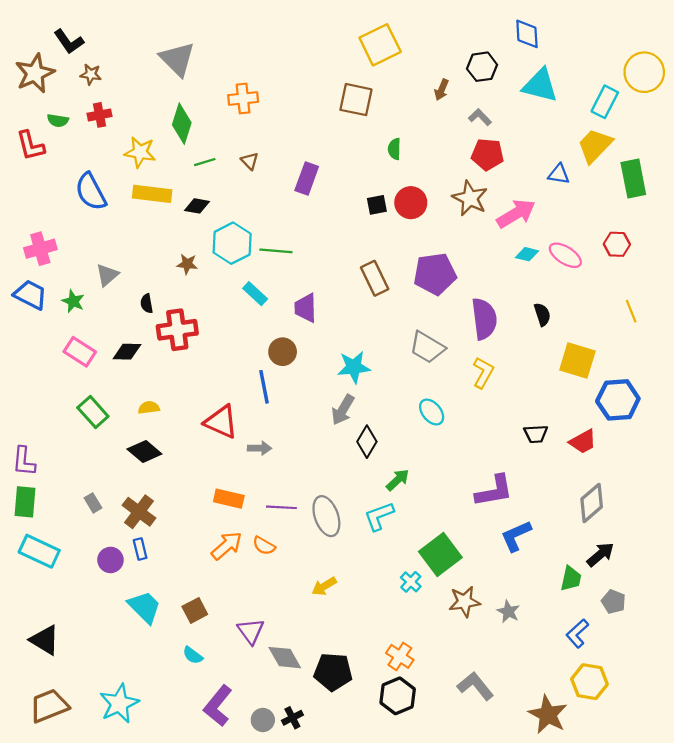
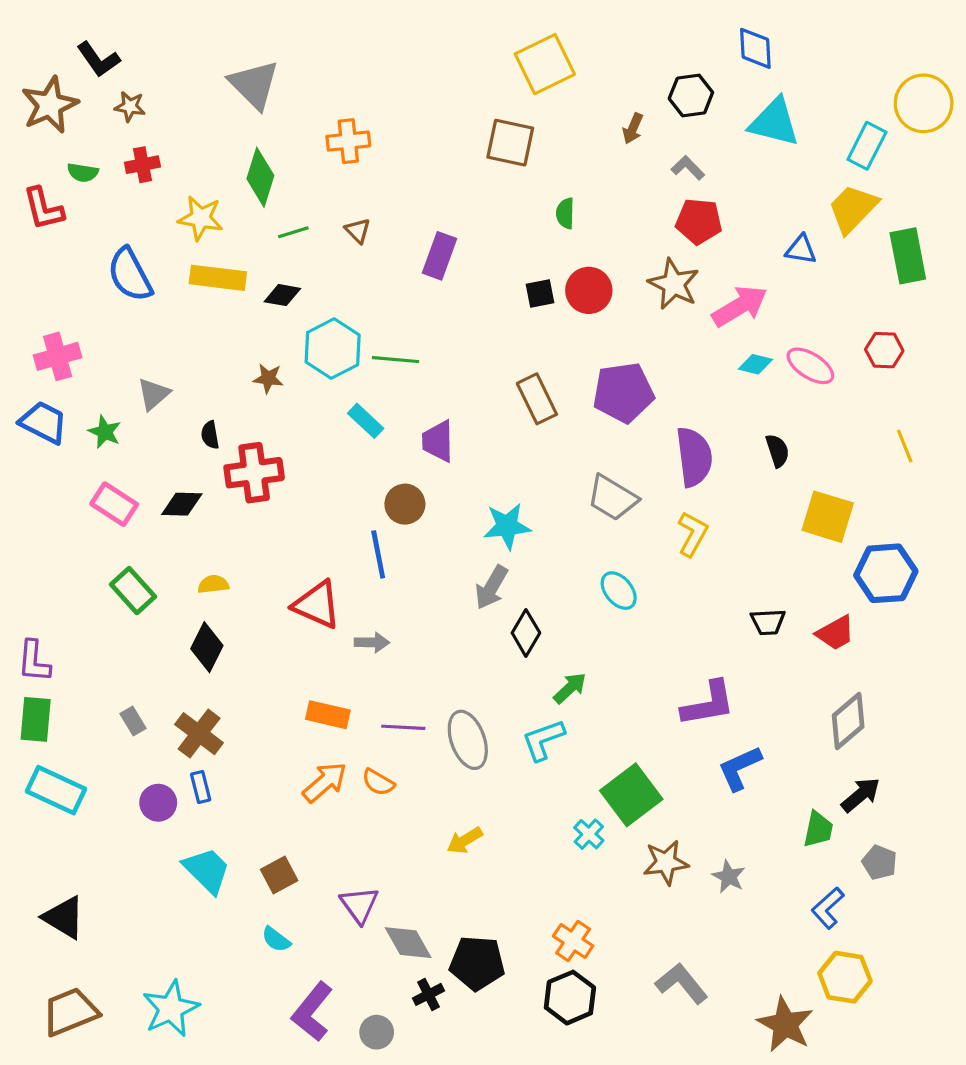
black diamond: (144, 451) -> (207, 647), turned 76
black cross: (292, 718) -> (428, 994), moved

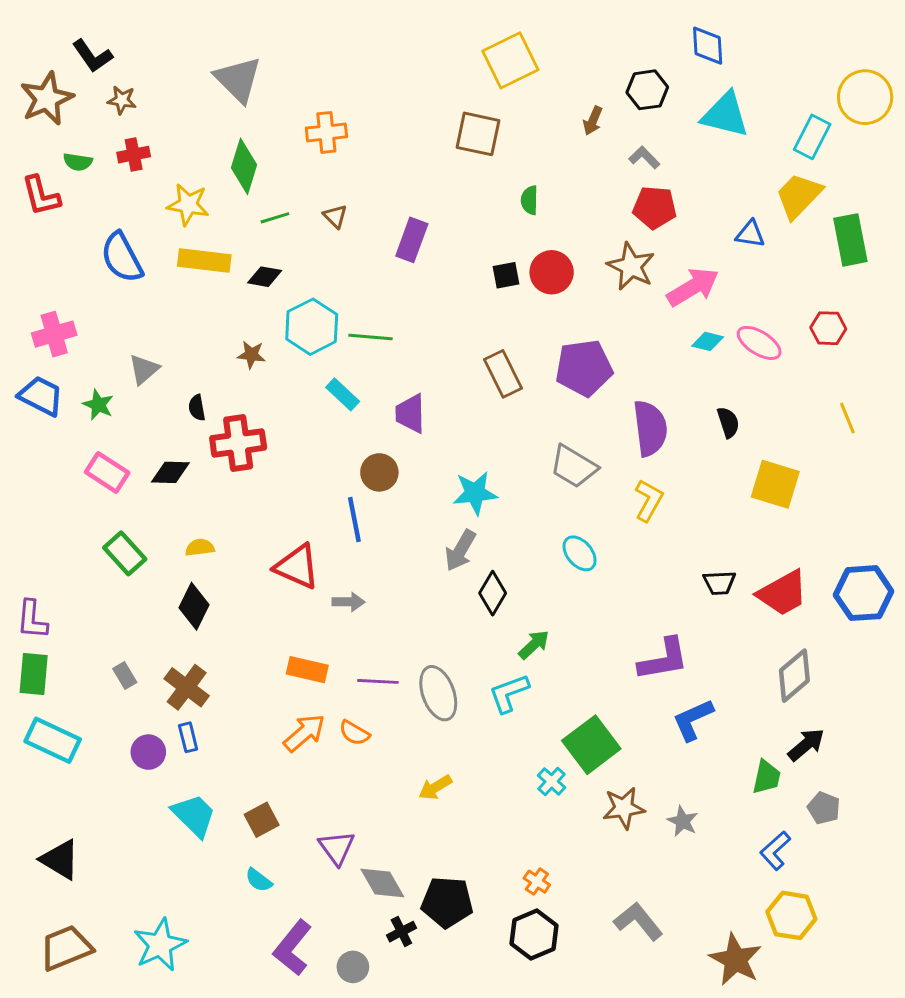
blue hexagon: (886, 573) -> (864, 593), moved
red trapezoid: (836, 633) -> (783, 593), size x1.4
orange cross: (573, 941) -> (537, 882), size x0.7

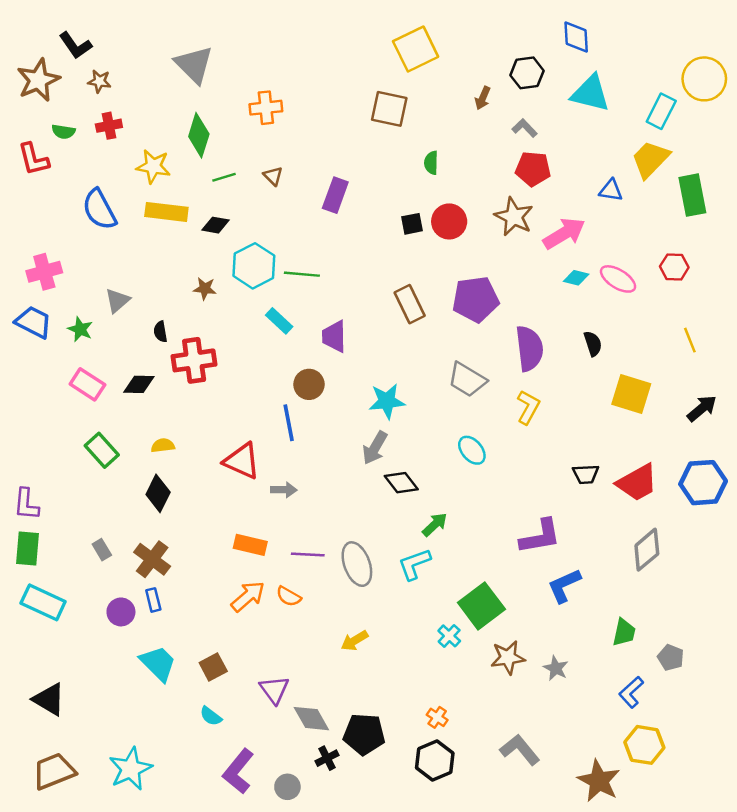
black diamond: (493, 593) -> (401, 483), turned -68
black arrow: (806, 745) -> (702, 408), moved

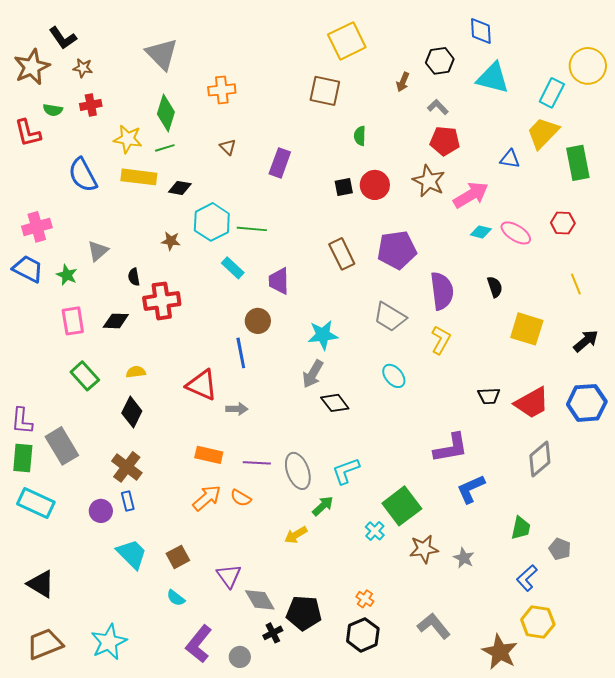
green line: (224, 177) -> (165, 148), moved
pink rectangle: (87, 384) -> (73, 321), turned 48
green arrow: (435, 525) -> (323, 506), moved
gray rectangle: (102, 550) -> (62, 446), moved, size x2.0

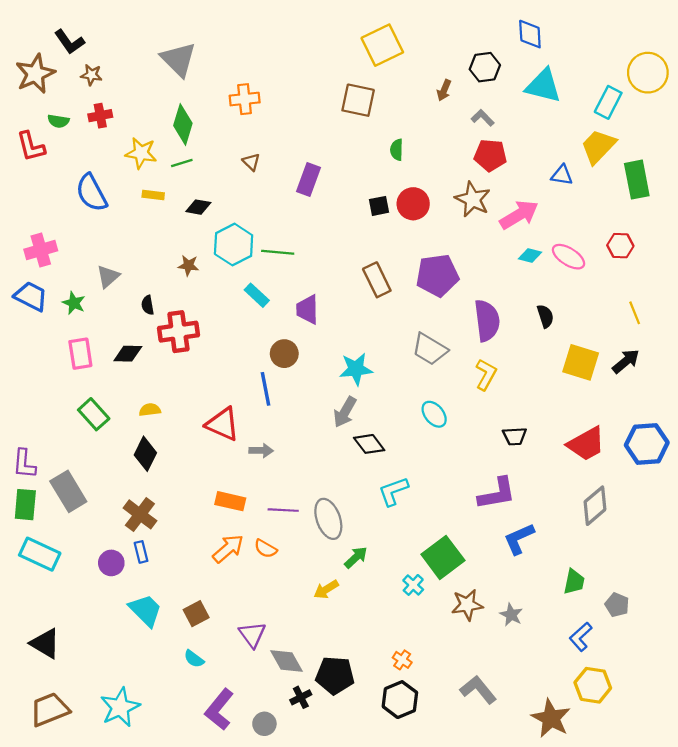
yellow rectangle: (139, 177) -> (153, 195), size x0.6
black arrow: (586, 341) -> (626, 361), moved
black trapezoid: (489, 396) -> (515, 436), moved
cyan L-shape: (346, 471) -> (393, 491), moved

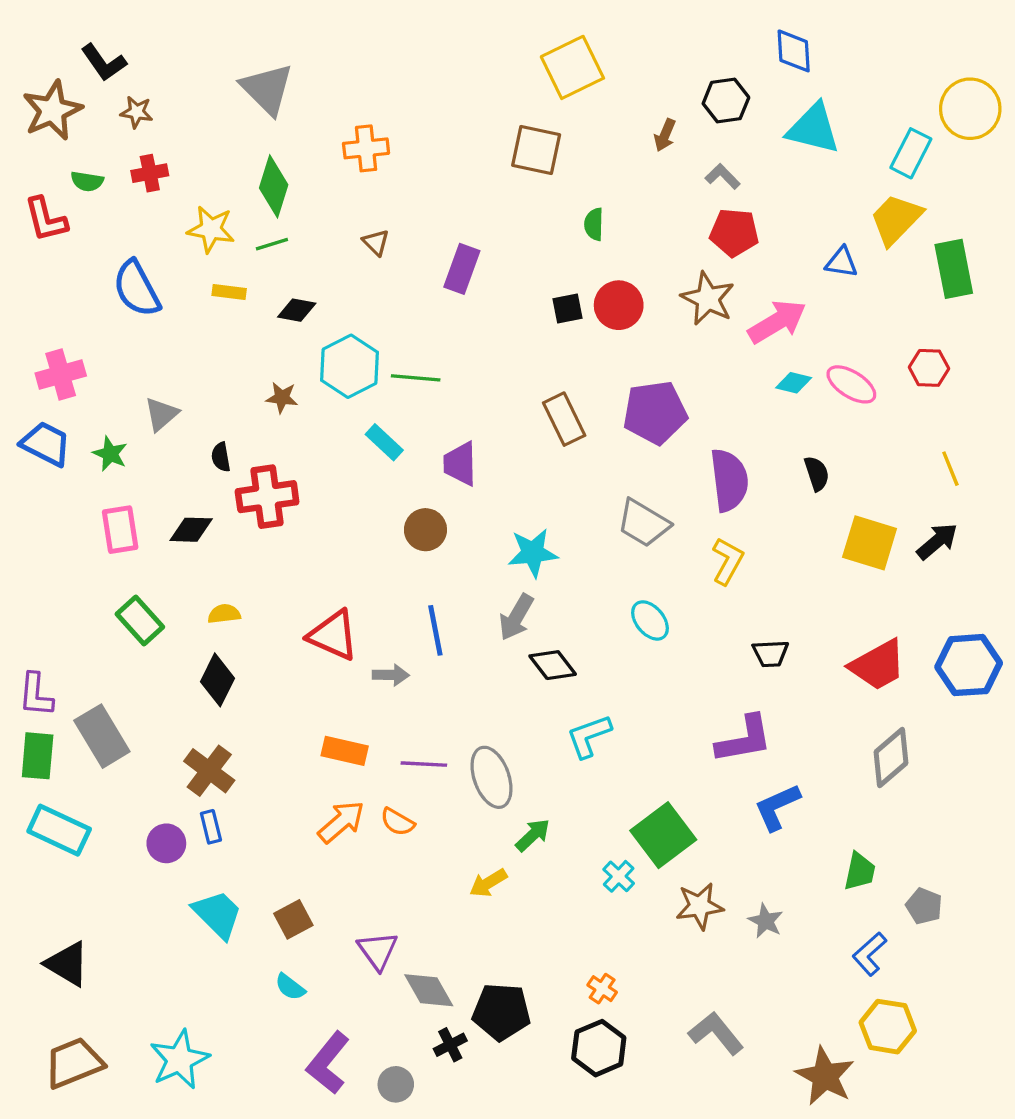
blue line: (266, 389) -> (435, 630), moved

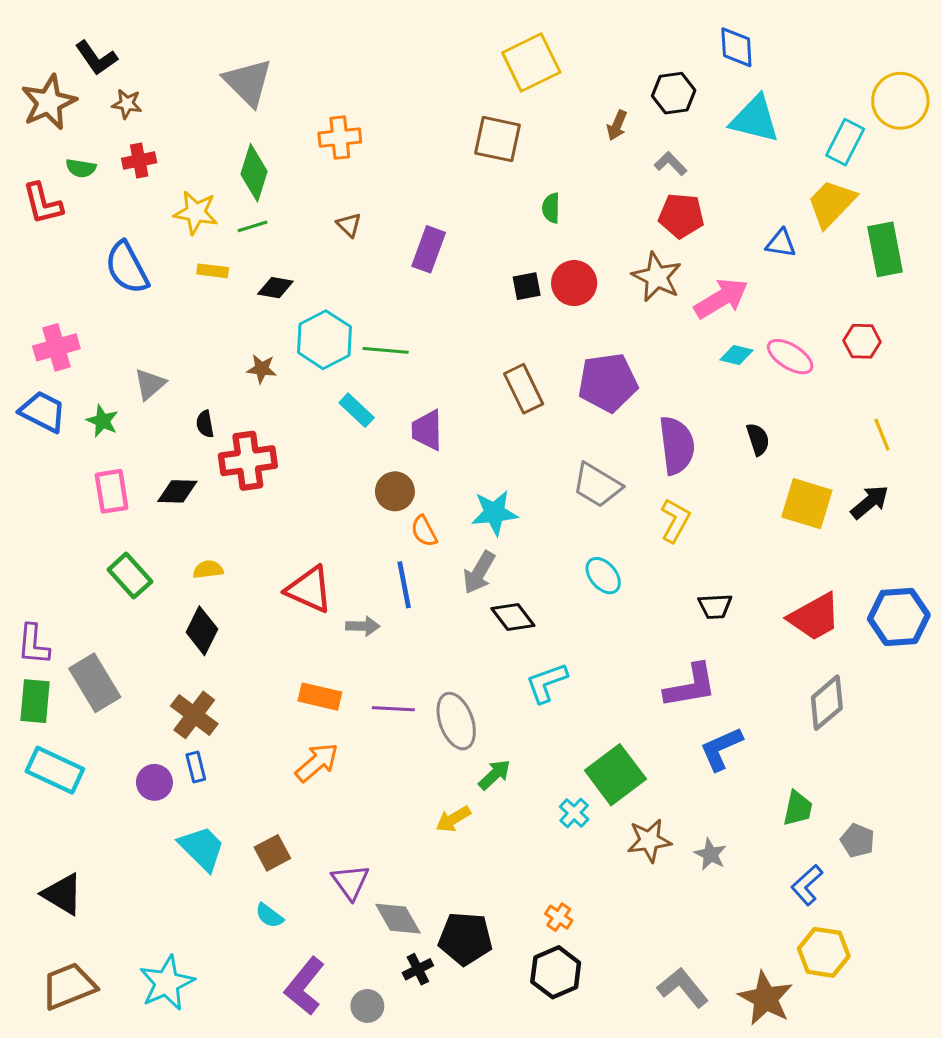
orange semicircle: (397, 822) -> (424, 531), moved, turned 32
gray L-shape: (716, 1033) -> (683, 988), moved

